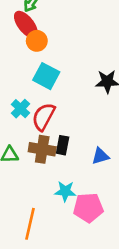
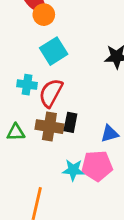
cyan square: (46, 76) -> (54, 51), turned 30
cyan cross: (21, 109) -> (27, 85), turned -36
pink pentagon: (88, 208) -> (97, 166), moved

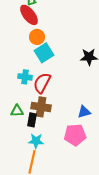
orange circle: (44, 15) -> (37, 37), moved
black rectangle: (70, 122) -> (32, 120), moved
cyan star: (73, 170) -> (36, 141), moved

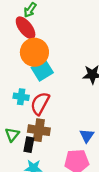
orange circle: (37, 37) -> (34, 52), size x1.6
green triangle: (17, 111) -> (12, 135), turned -48
blue triangle: (84, 112) -> (87, 136), turned -40

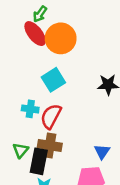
orange circle: (34, 52) -> (61, 38), moved
black rectangle: (29, 145) -> (39, 161), size x1.5

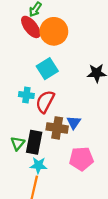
brown cross: (50, 145) -> (57, 128), moved
green triangle: (21, 150) -> (18, 143), moved
blue triangle: (102, 152) -> (74, 122), moved

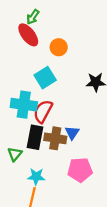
orange circle: (54, 31) -> (59, 47), moved, size x0.6
cyan cross: (26, 95) -> (24, 105), size x1.6
black rectangle: (34, 142) -> (35, 137), moved

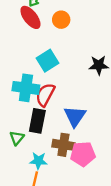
orange circle: (59, 47) -> (61, 20), moved
blue triangle: (72, 133) -> (75, 116), size x1.5
brown cross: (55, 138) -> (63, 145), moved

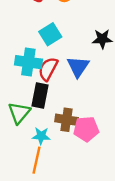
blue triangle: (75, 116) -> (78, 67), moved
green triangle: (17, 138) -> (19, 113), size x1.5

